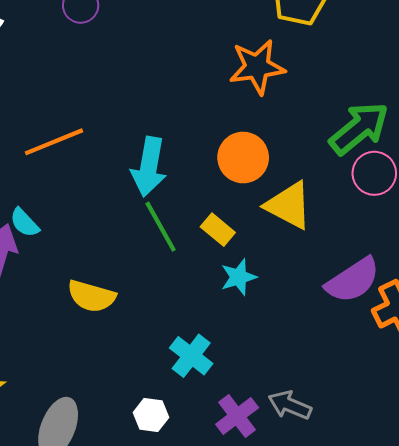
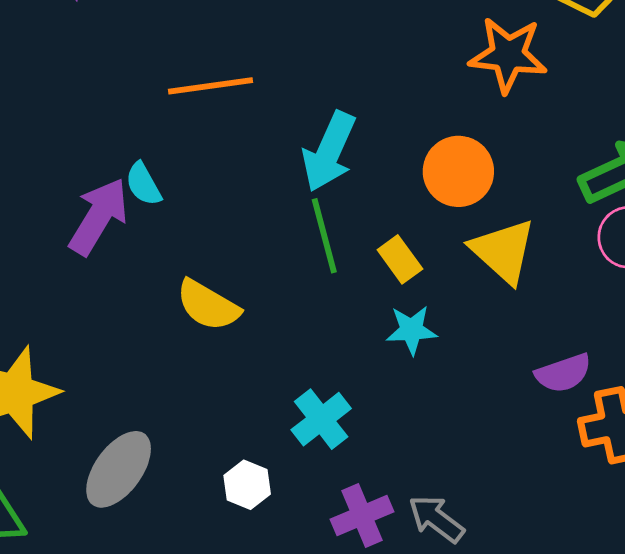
purple semicircle: (353, 280) -> (563, 373), size x0.7

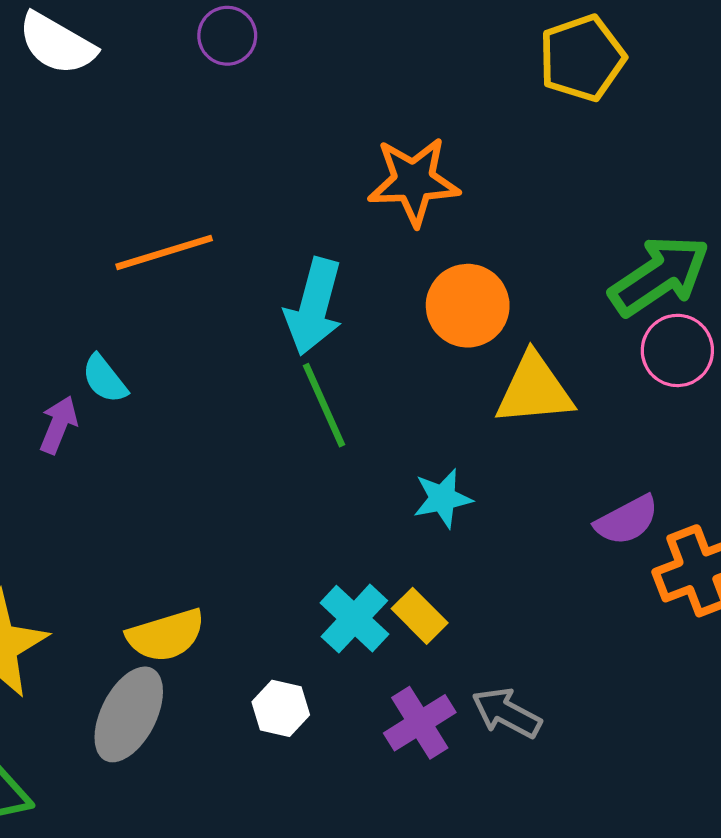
orange star: (508, 55) -> (414, 181), moved
purple arrow: (99, 216) -> (58, 425), size x0.6
yellow triangle: (503, 251) -> (534, 390), turned -38
yellow rectangle: (400, 259) -> (420, 616), moved
yellow semicircle: (208, 305) -> (166, 635), moved, turned -38

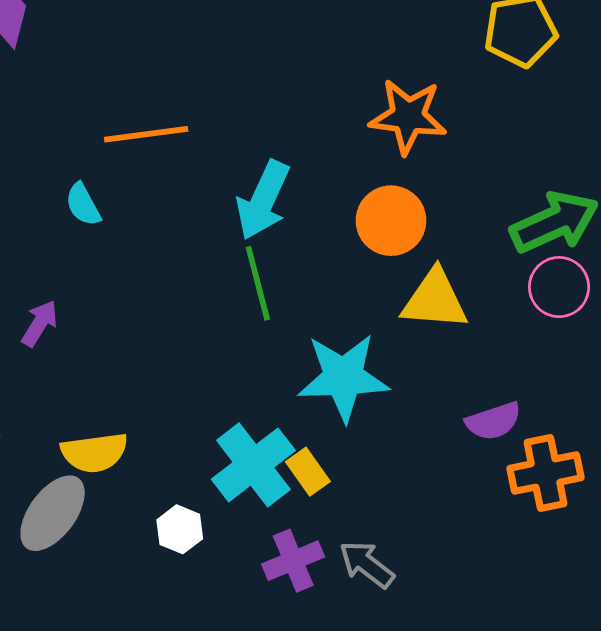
orange star: (414, 181) -> (408, 116), moved
cyan semicircle: (105, 379) -> (83, 205), moved
purple arrow: (58, 425) -> (40, 323), moved
cyan star: (443, 498) -> (343, 377), size x1.8
cyan cross: (354, 619) -> (253, 465), size x1.4

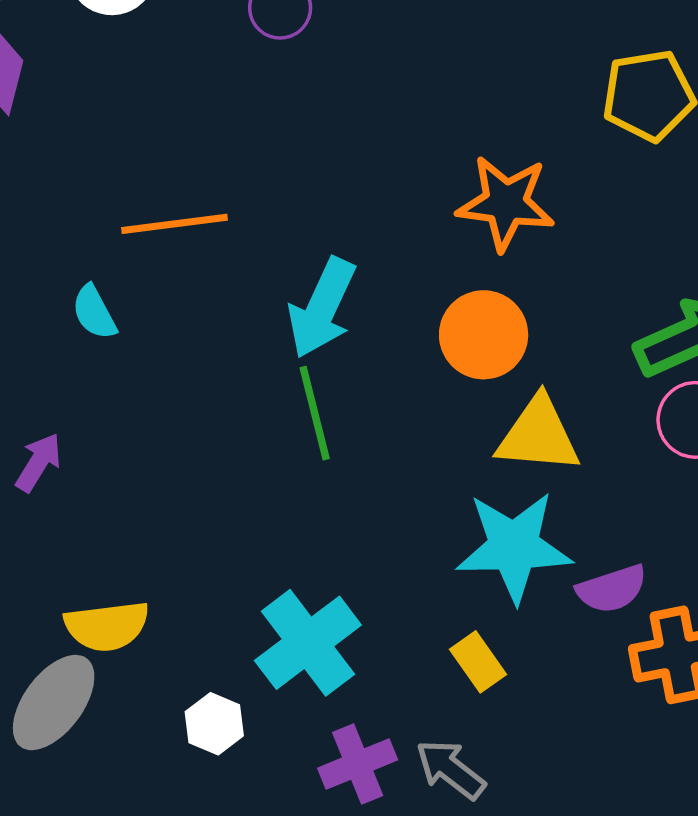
cyan star: (343, 377) -> (514, 547), moved
yellow rectangle: (308, 472) -> (478, 662), moved

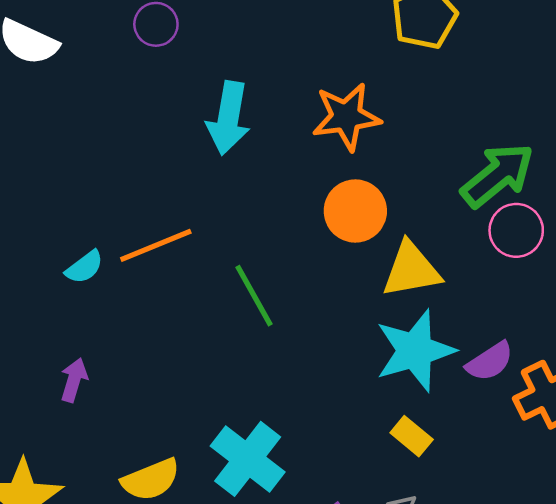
orange line: (175, 224) -> (156, 245), moved
cyan arrow: (322, 308) -> (228, 118), moved
cyan semicircle: (94, 312) -> (85, 267), turned -84
cyan cross: (308, 643) -> (248, 459), moved

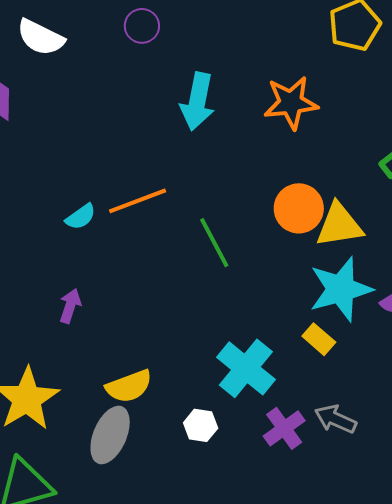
orange circle: (355, 211) -> (299, 208), moved
yellow rectangle: (412, 436) -> (319, 339), moved
cyan cross: (248, 459) -> (246, 368), moved

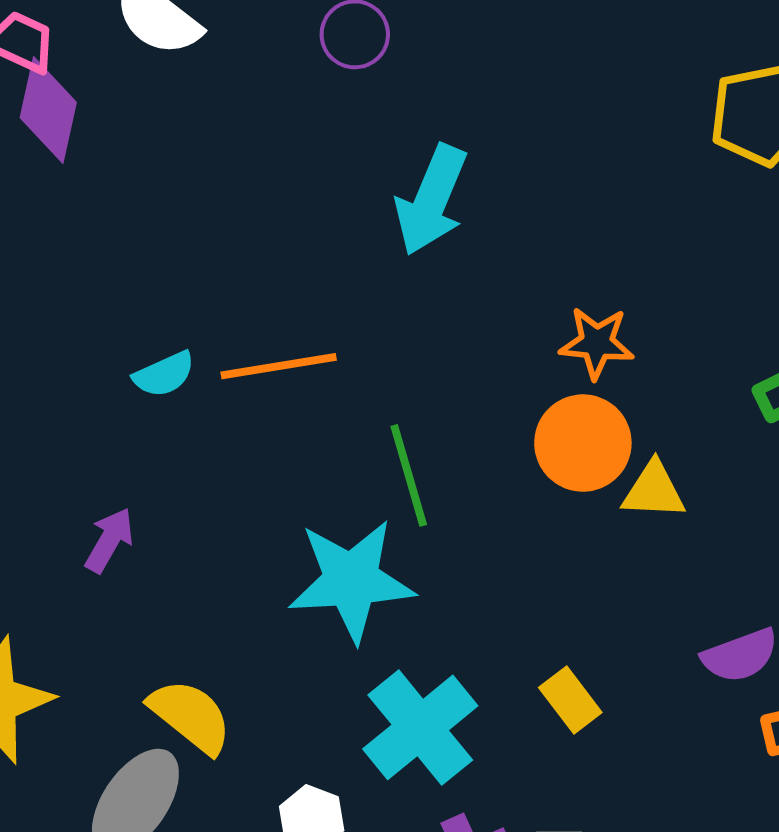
orange star: (291, 103) -> (597, 343), moved, size x0.7
yellow triangle: (339, 225) -> (654, 491), size x0.7
cyan star: (341, 289) -> (351, 580), moved
yellow semicircle: (129, 386) -> (191, 716), turned -132

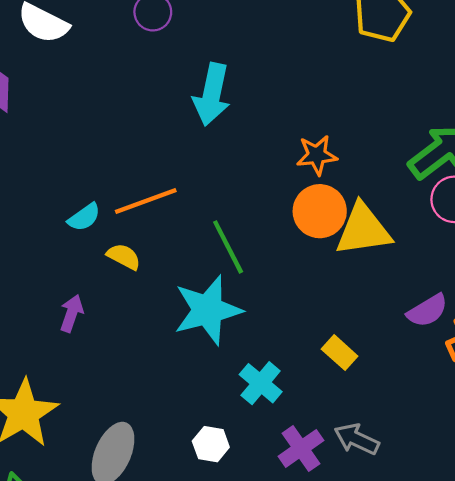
yellow triangle: (654, 491) -> (363, 230), size x1.6
yellow semicircle: (191, 716) -> (124, 257), moved, size x0.7
cyan cross: (420, 727) -> (261, 383), size x0.7

